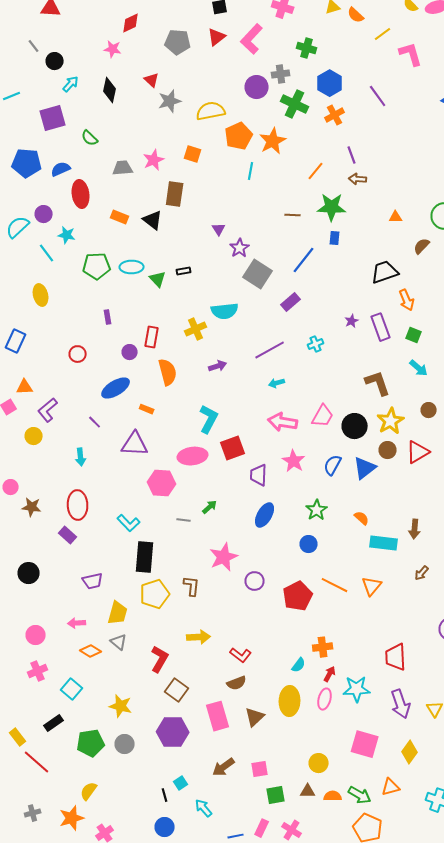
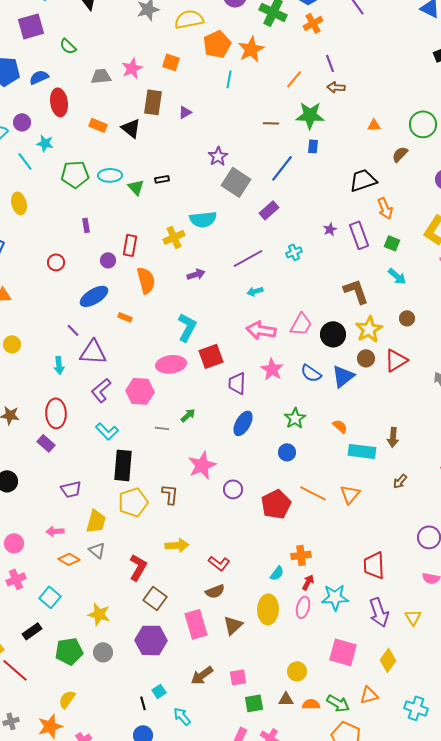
purple triangle: (219, 229) -> (185, 112), moved, turned 32
purple L-shape: (48, 410) -> (101, 390), moved
purple triangle: (135, 444) -> (93, 352), moved
blue semicircle: (333, 465) -> (311, 373), turned -85

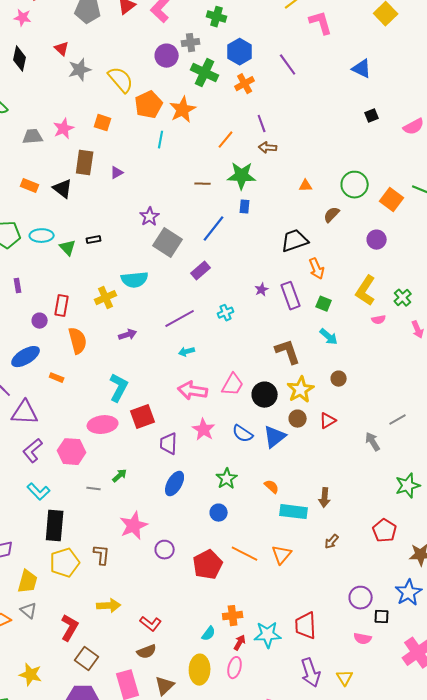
yellow semicircle: (189, 19) -> (121, 80), turned 60
red triangle: (396, 360) -> (328, 421), size x0.7
cyan star: (335, 597) -> (268, 635), moved

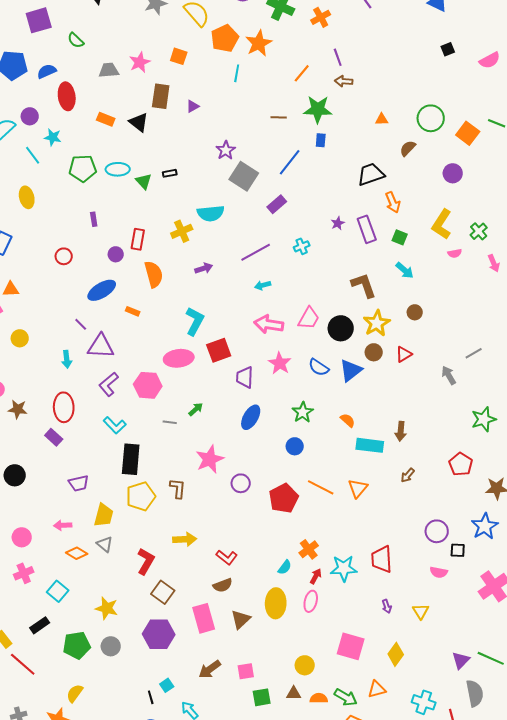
orange cross: (233, 616) -> (309, 549), turned -30
purple arrow: (311, 673) -> (387, 606), size x0.5

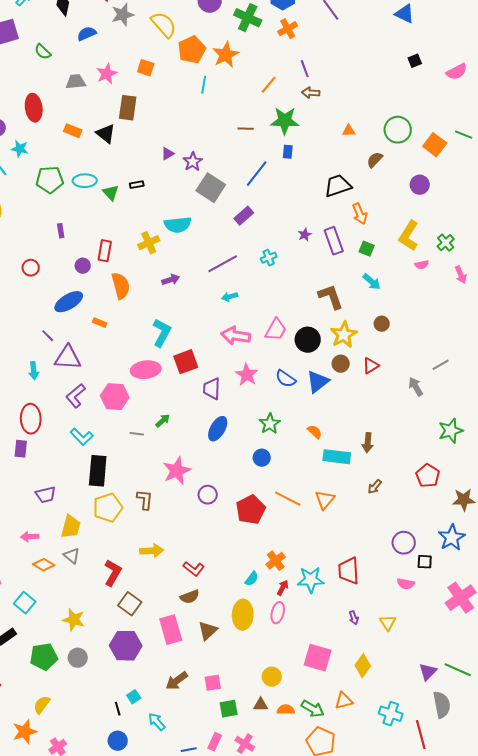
blue semicircle: (47, 71) -> (87, 34), moved
purple triangle: (193, 106) -> (168, 154), moved
purple rectangle: (54, 437) -> (21, 449), turned 54

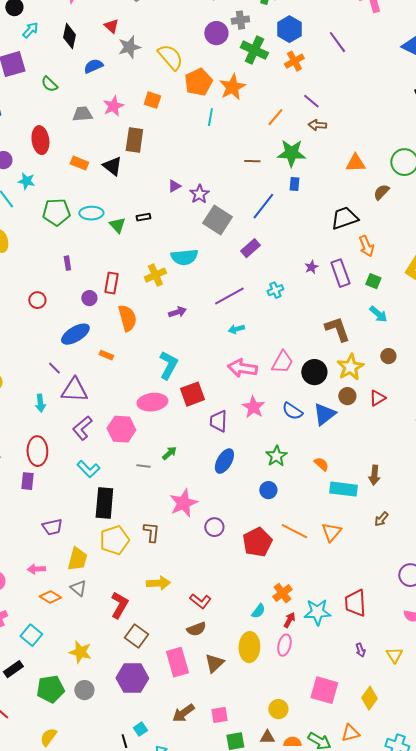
purple line: (305, 69) -> (311, 101), turned -30
orange triangle: (349, 131) -> (355, 163), size x1.5

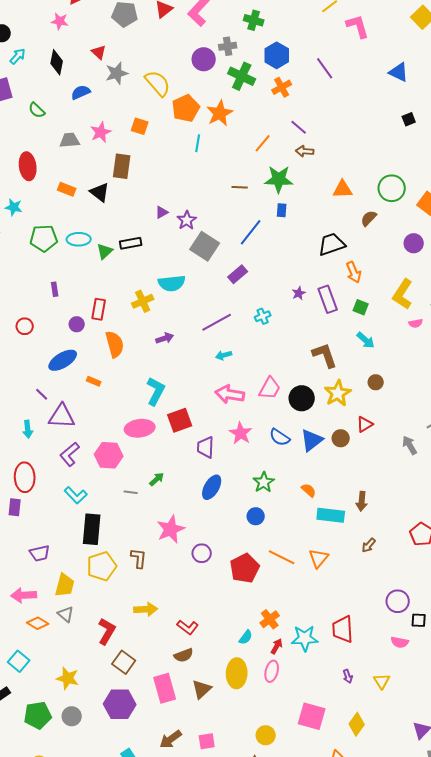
black rectangle: (143, 217) -> (131, 243), size x1.5
green triangle: (117, 225) -> (105, 251), turned 30
brown circle: (347, 396) -> (341, 438), moved
pink arrow: (36, 569) -> (24, 595), size x1.4

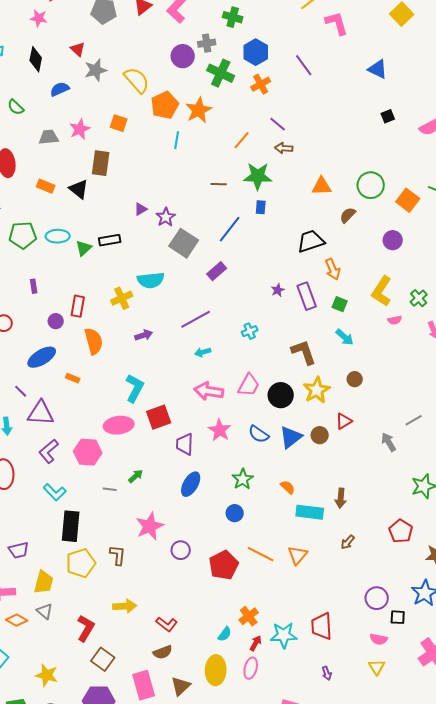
cyan cross: (263, 316) -> (250, 331), moved
yellow triangle: (382, 681) -> (377, 667), moved

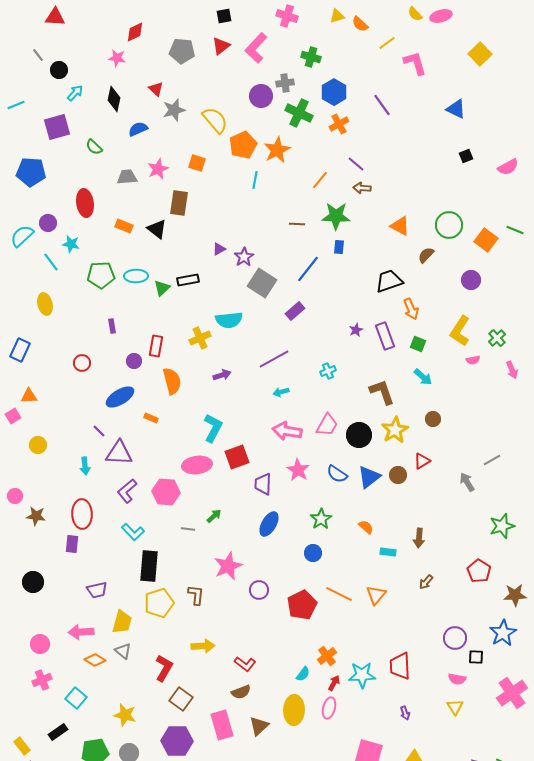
orange triangle: (322, 186) -> (400, 226), turned 30
cyan rectangle: (310, 512) -> (388, 552), size x0.6

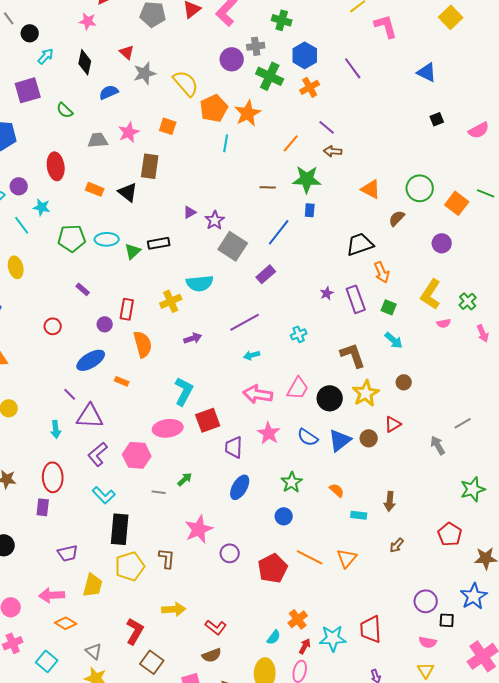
purple rectangle: (112, 326) -> (83, 289), turned -40
gray triangle: (123, 651) -> (94, 651), moved

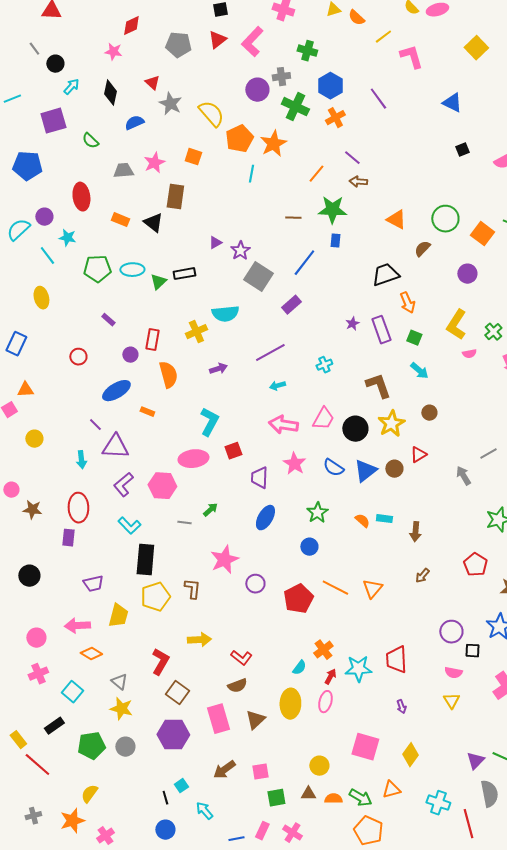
gray star: (145, 73) -> (170, 104), turned -30
red square: (208, 420) -> (233, 451), size x0.7
cyan rectangle: (359, 515) -> (384, 519), moved

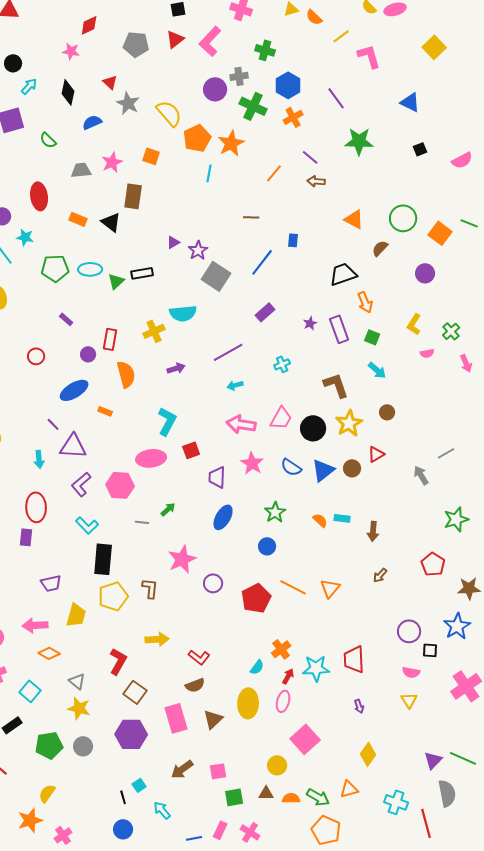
green star: (332, 210) -> (359, 141), moved
purple rectangle: (291, 305) -> (265, 312), moved
yellow L-shape: (456, 325) -> (414, 324), size x0.7
pink square: (365, 747) -> (305, 739), moved, turned 32

